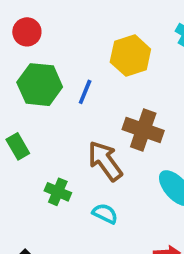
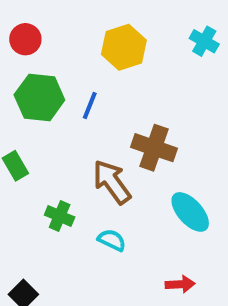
yellow hexagon: (130, 56) -> (124, 47), moved

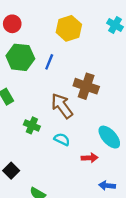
cyan ellipse: (190, 212) -> (109, 137), moved
red arrow: (180, 284) -> (90, 158), moved

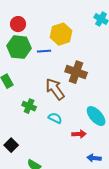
red circle: (12, 24) -> (18, 24), moved
yellow hexagon: (69, 28) -> (61, 34), moved
blue line: (49, 62) -> (44, 51), turned 64

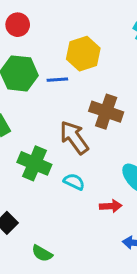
red circle: (18, 24) -> (18, 25), moved
green cross: (29, 106) -> (34, 163), size x1.5

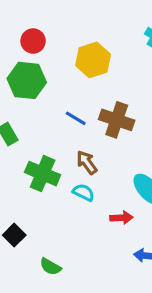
red circle: (18, 25) -> (33, 41), moved
blue line: (57, 80) -> (76, 118), moved, turned 35
brown arrow: (74, 137) -> (87, 162), moved, size x0.7

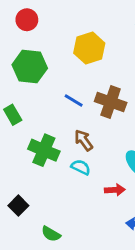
red circle: (33, 41) -> (27, 20), moved

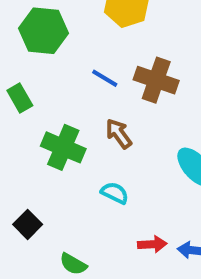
cyan semicircle: (81, 167) -> (115, 193), moved
red arrow: (115, 190) -> (152, 244), moved

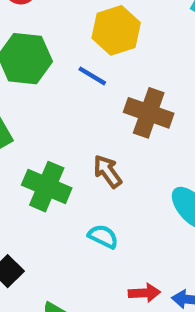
blue line: (105, 78) -> (92, 76), moved

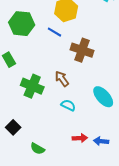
cyan semicircle: (103, 236) -> (68, 105), moved

